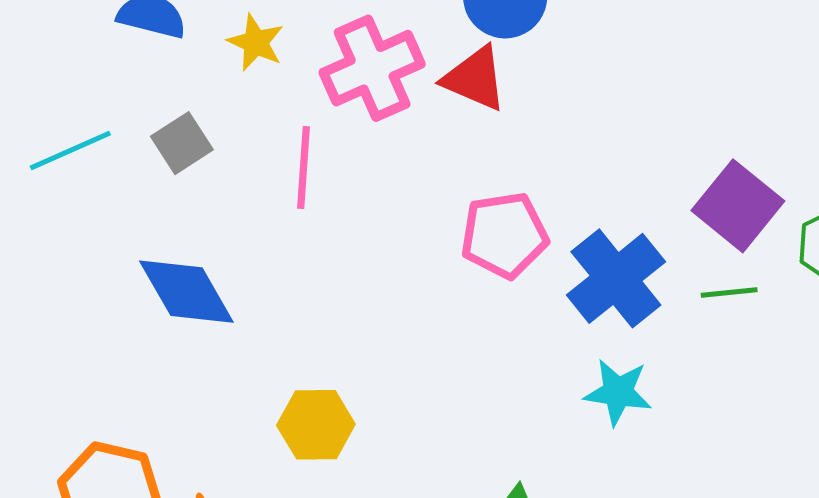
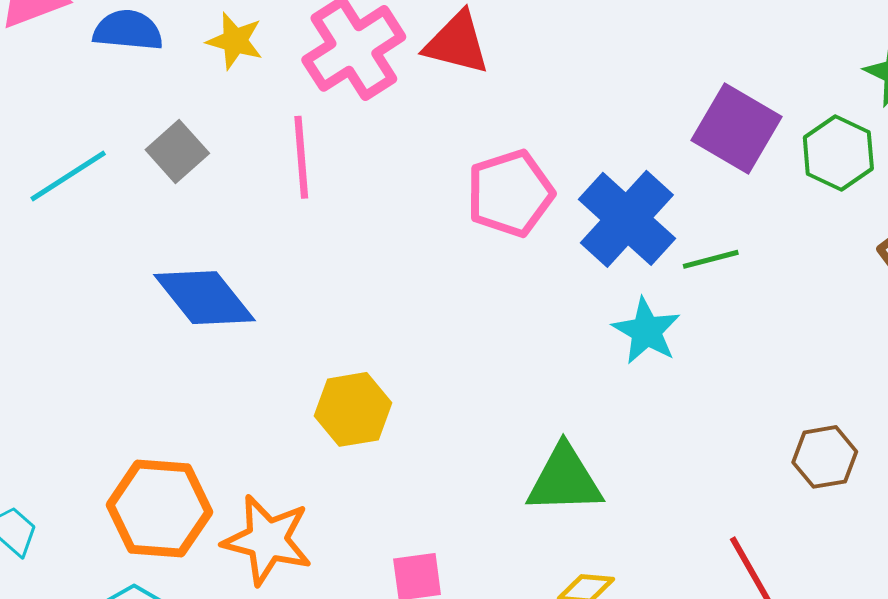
green line: (729, 292) -> (711, 259), moved
cyan star: (618, 392) -> (646, 331), turned 30

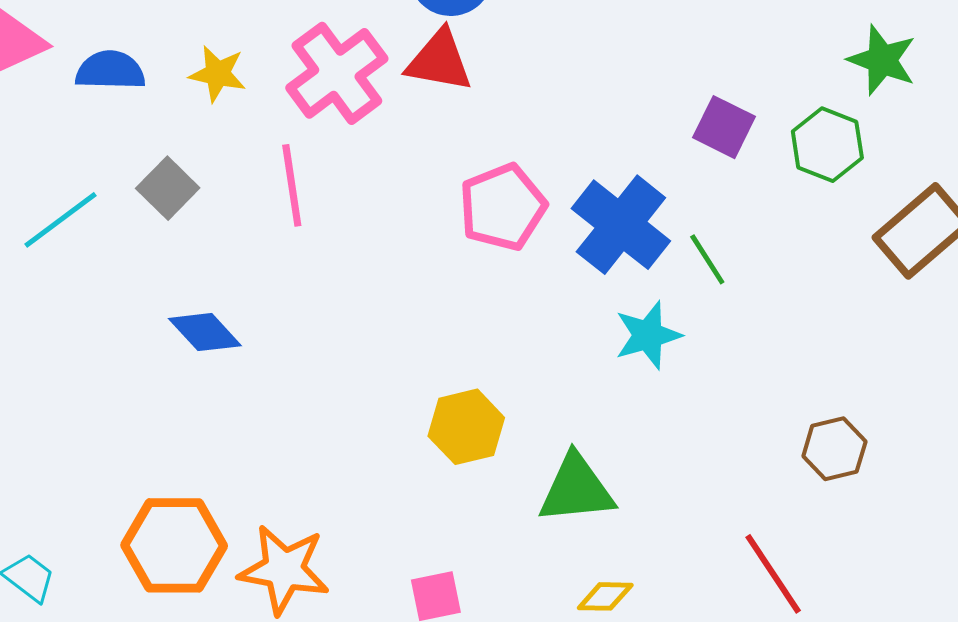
purple square: (736, 128) -> (724, 127), size x0.7
green line: (711, 259) -> (707, 259), turned 76
blue diamond: (205, 298) -> (205, 332), size x0.7
cyan star: (646, 331) -> (648, 335), turned 30
yellow hexagon: (353, 409) -> (466, 427), moved

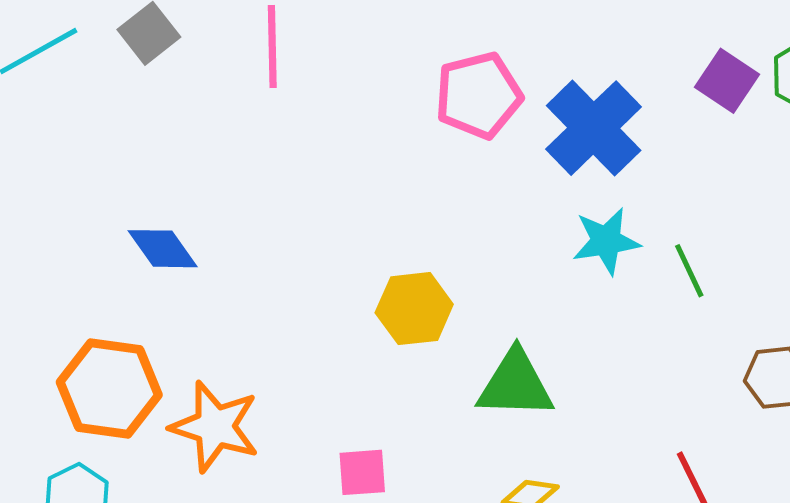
purple square: (724, 127) -> (727, 81), moved
green line: (707, 259) -> (689, 271), moved
blue diamond: (205, 332) -> (163, 249), moved

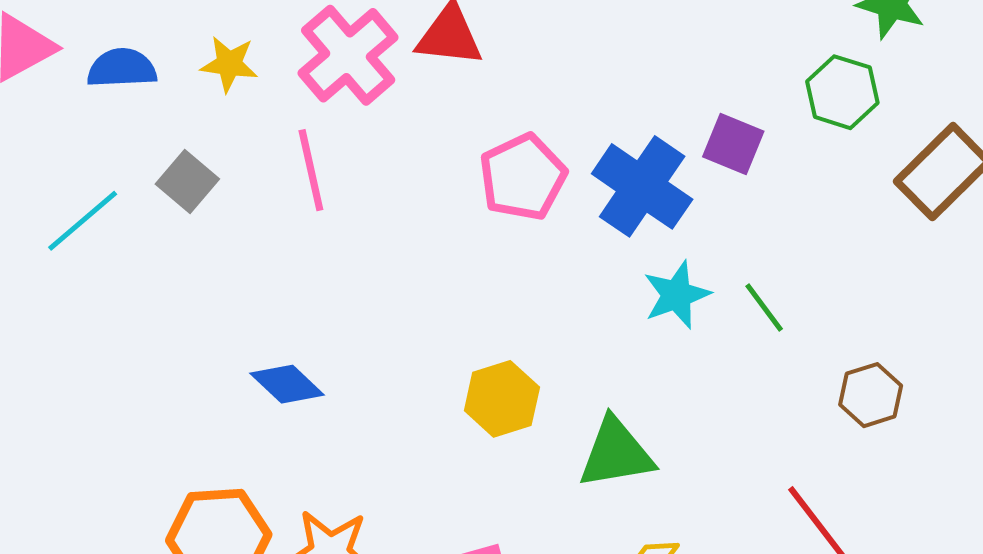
purple square: (727, 81) -> (733, 144), moved
blue diamond: (163, 249) -> (287, 384), moved

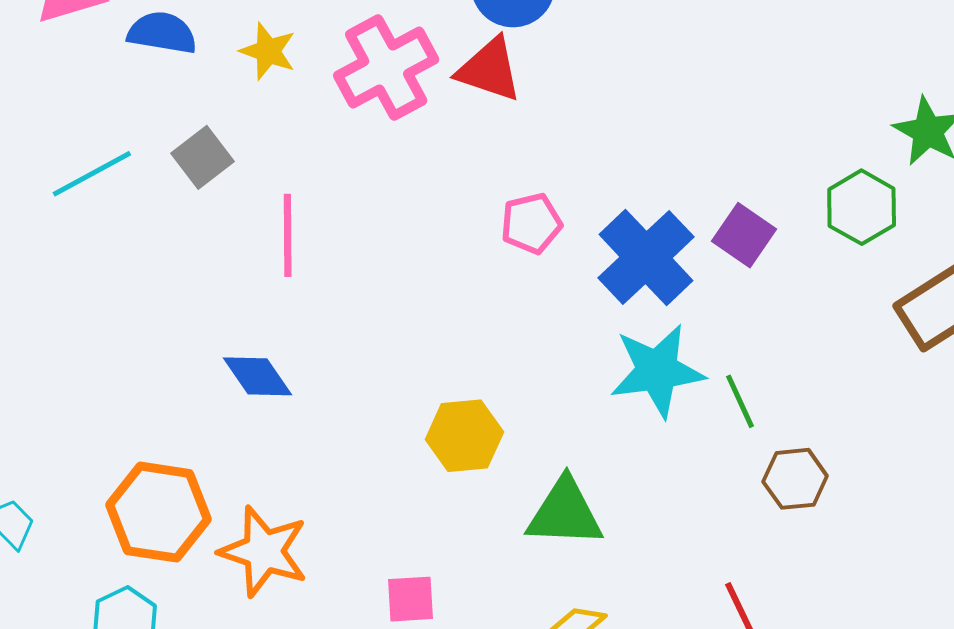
pink line: (311, 170) -> (288, 235), moved
pink pentagon: (523, 177) -> (531, 223), size x0.7
cyan star: (677, 295) -> (657, 371), size x1.4
brown hexagon: (871, 395) -> (795, 479), moved

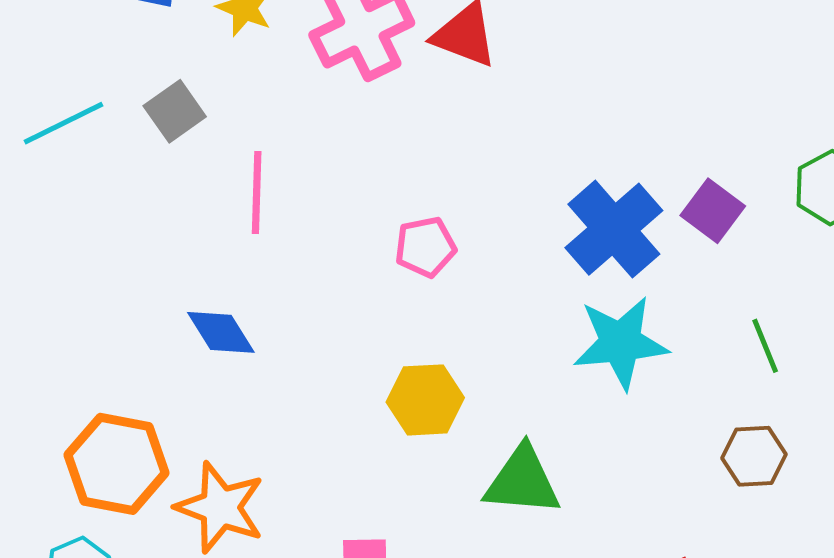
pink pentagon: (531, 223) -> (425, 247), moved
green line: (740, 401) -> (765, 346), moved

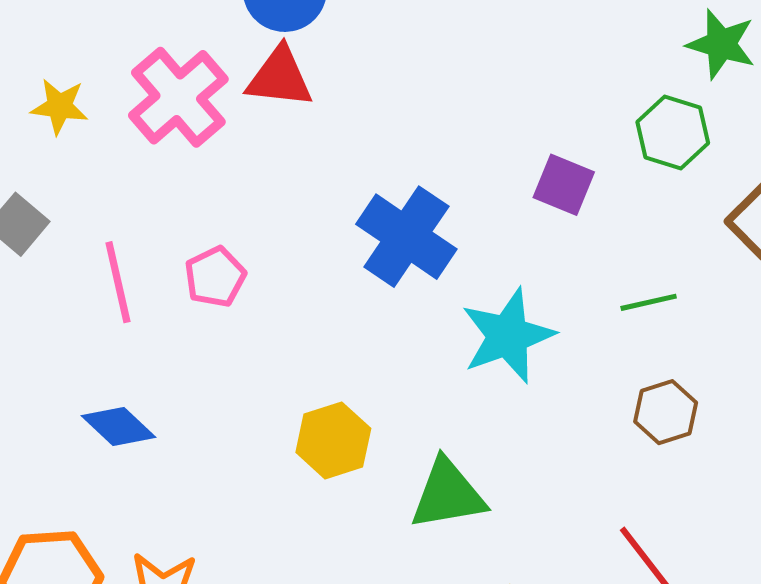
blue cross: (614, 229) -> (406, 237), moved
pink pentagon: (425, 247) -> (215, 277), moved
green line: (765, 346) -> (649, 302), turned -66

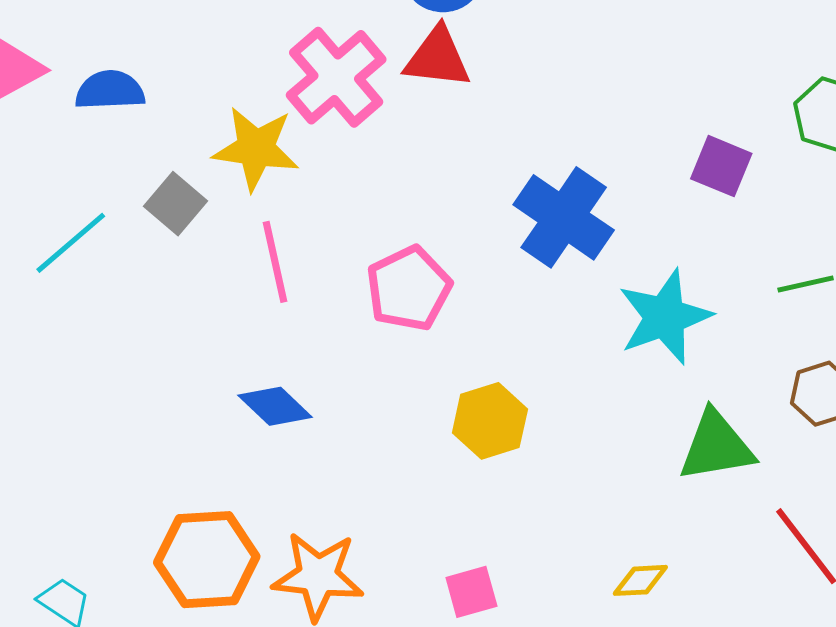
yellow star: (60, 106) -> (256, 148), moved, size x1.5
pink pentagon: (215, 277) -> (409, 289), moved, size x1.4
green triangle: (448, 494) -> (716, 446), moved

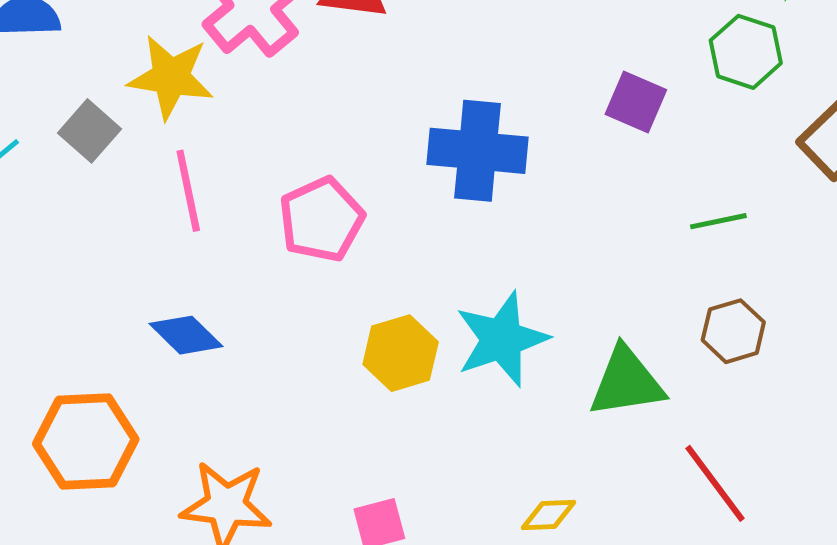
blue cross: (564, 217) -> (478, 151), turned -30
cyan star: (665, 317) -> (502, 339), moved
orange hexagon: (207, 560) -> (86, 441), moved

